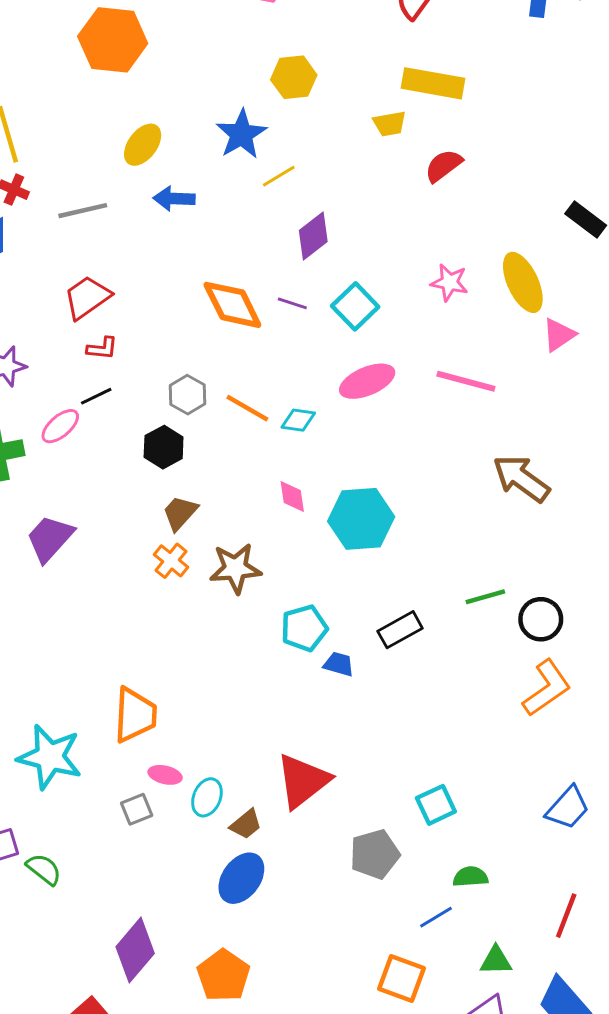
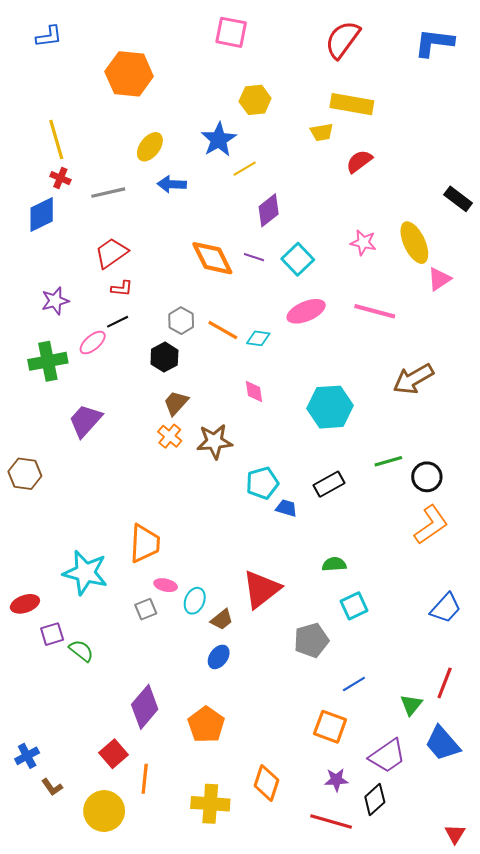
brown arrow: (521, 478) -> (413, 379), turned -66
cyan hexagon: (361, 519) -> (330, 407), moved
green semicircle: (470, 877) -> (334, 564), moved
blue ellipse: (241, 878) -> (219, 657), size x0.7
green triangle: (496, 961) -> (411, 705), moved, turned -50

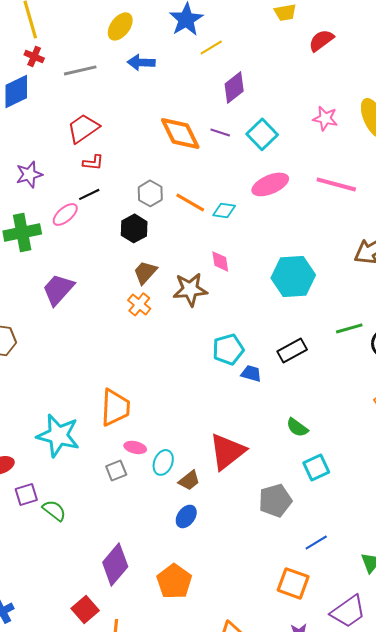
brown star: (214, 441) -> (190, 289), moved
green semicircle: (334, 564) -> (297, 427), turned -140

